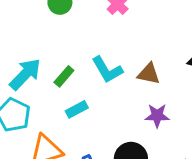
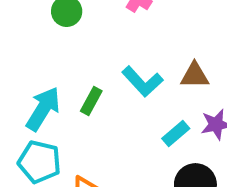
cyan rectangle: (77, 109) -> (176, 133), moved

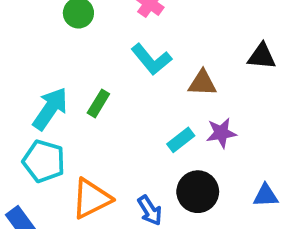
cyan L-shape: (142, 81) -> (151, 59), moved

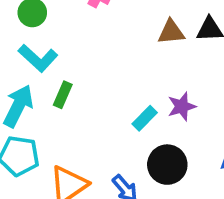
cyan L-shape: (151, 59) -> (38, 58), moved
brown triangle: (202, 83) -> (171, 32), moved

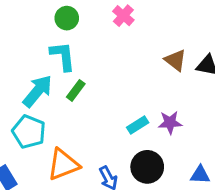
brown triangle: (171, 32) -> (175, 60), turned 30
cyan L-shape: (38, 58) -> (63, 56), turned -152

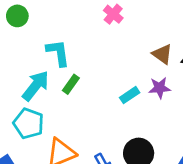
green circle: (67, 18) -> (17, 16), moved
purple star: (170, 123) -> (160, 88), moved
cyan rectangle: (138, 125) -> (130, 95), moved

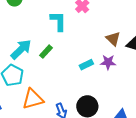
cyan L-shape: (58, 53) -> (58, 21), moved

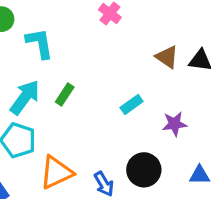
cyan L-shape: (58, 21) -> (40, 43), moved
purple star: (108, 62) -> (174, 124), moved

